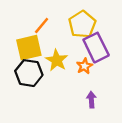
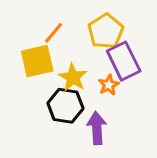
black hexagon: (29, 73) -> (65, 106), moved
purple arrow: (91, 100) -> (97, 128), moved, size x1.5

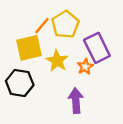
yellow pentagon: (106, 31) -> (65, 24), moved
black hexagon: (65, 106) -> (20, 83), moved

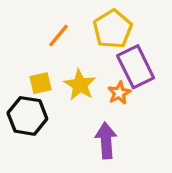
yellow pentagon: (65, 24) -> (113, 29), moved
yellow square: (29, 48) -> (41, 83), moved, size x0.6

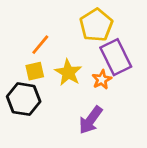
orange line: (59, 36) -> (40, 45), moved
purple arrow: (106, 140) -> (91, 120), turned -140

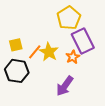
orange line: (40, 45) -> (35, 52), moved
yellow square: (35, 71) -> (16, 45), moved

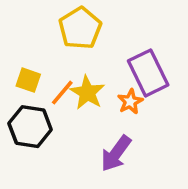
yellow pentagon: (69, 18) -> (80, 28), moved
yellow square: (16, 45) -> (28, 80), turned 32

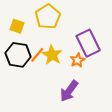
yellow square: (28, 80) -> (17, 26), moved
black hexagon: (30, 127) -> (18, 55), moved

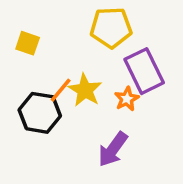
yellow pentagon: (48, 17) -> (111, 28), moved, turned 30
black hexagon: (18, 55) -> (40, 113), moved

